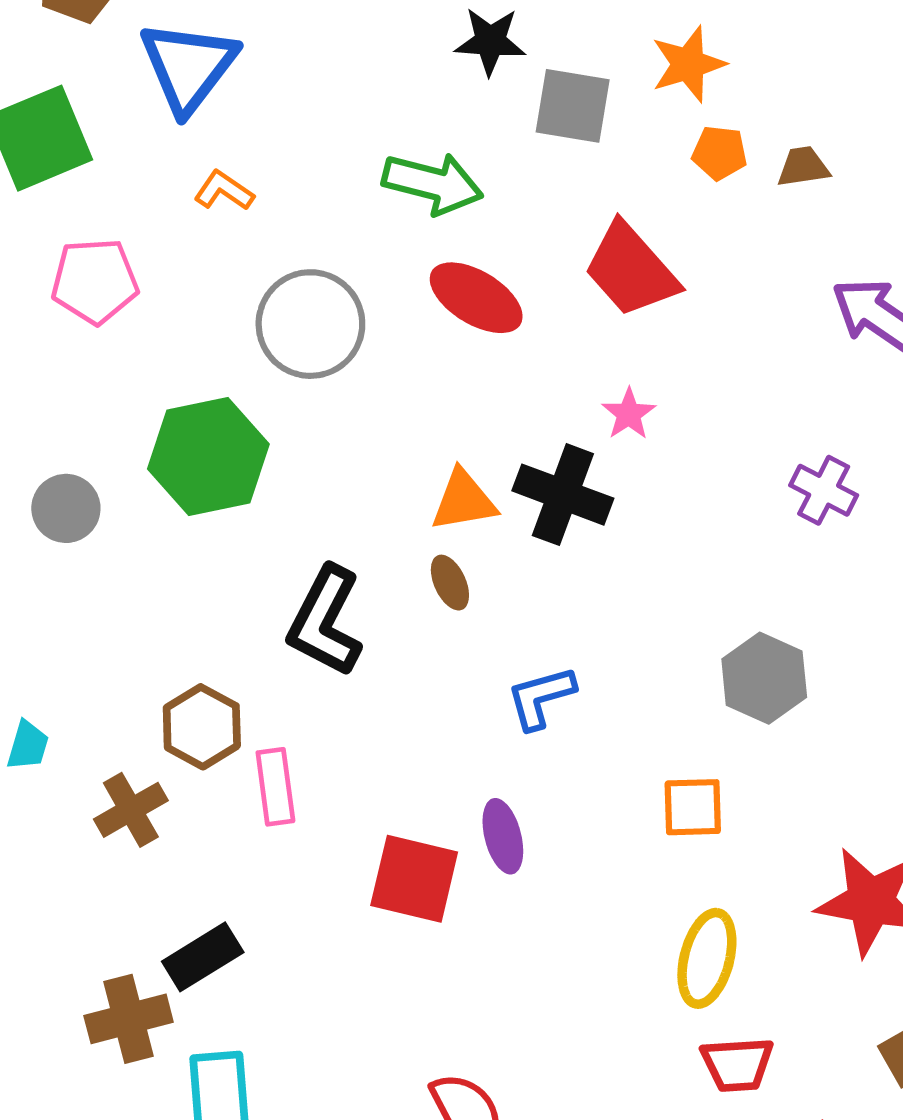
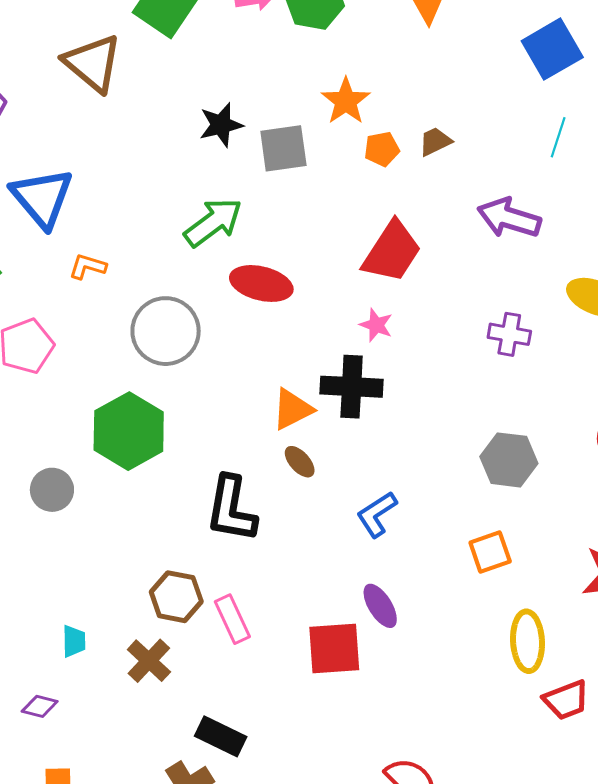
green arrow: (433, 183) -> (213, 222), turned -34
red trapezoid: (631, 270) -> (392, 252), moved, turned -88
black rectangle: (203, 957) -> (221, 736), turned 75

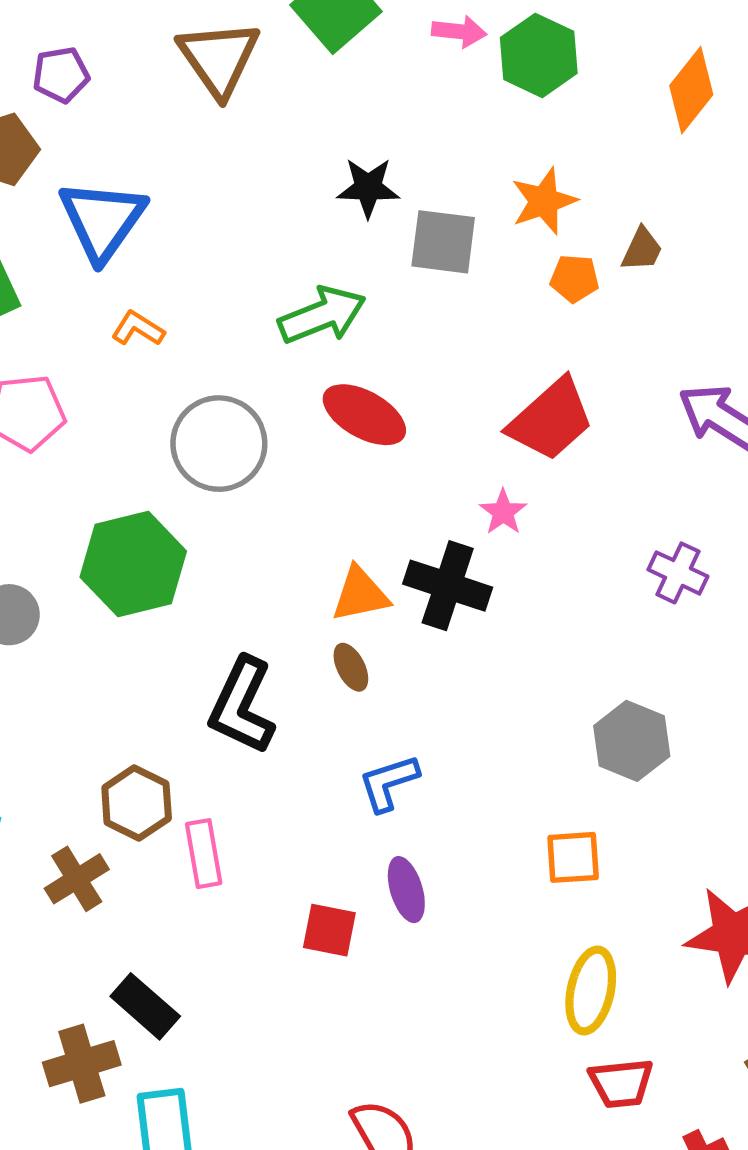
brown trapezoid: (435, 142) -> (642, 249), moved, turned 126
blue L-shape: (377, 514) -> (389, 783), moved
red square: (334, 649) -> (329, 930), size x0.7

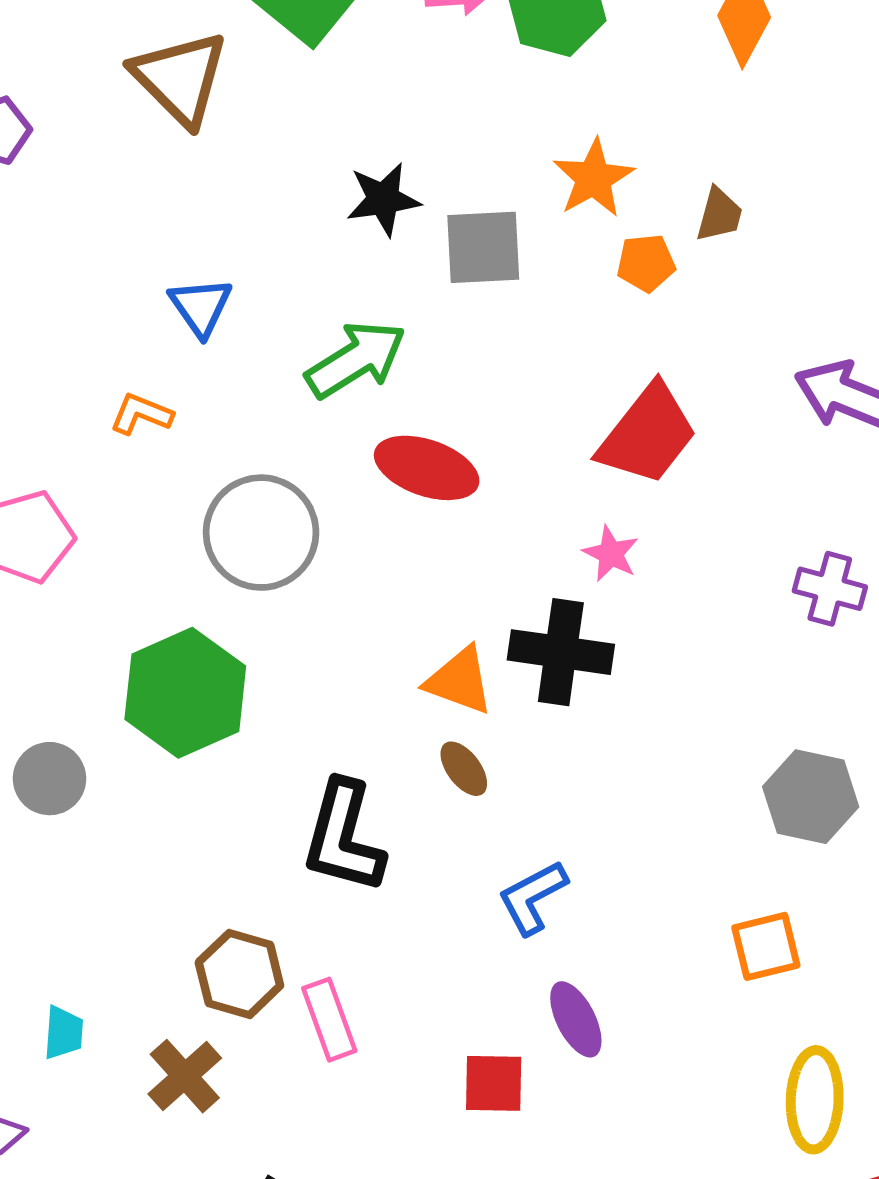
blue triangle: (102, 220) -> (201, 307), moved, size x0.6
orange triangle: (360, 594) -> (459, 681), turned 42

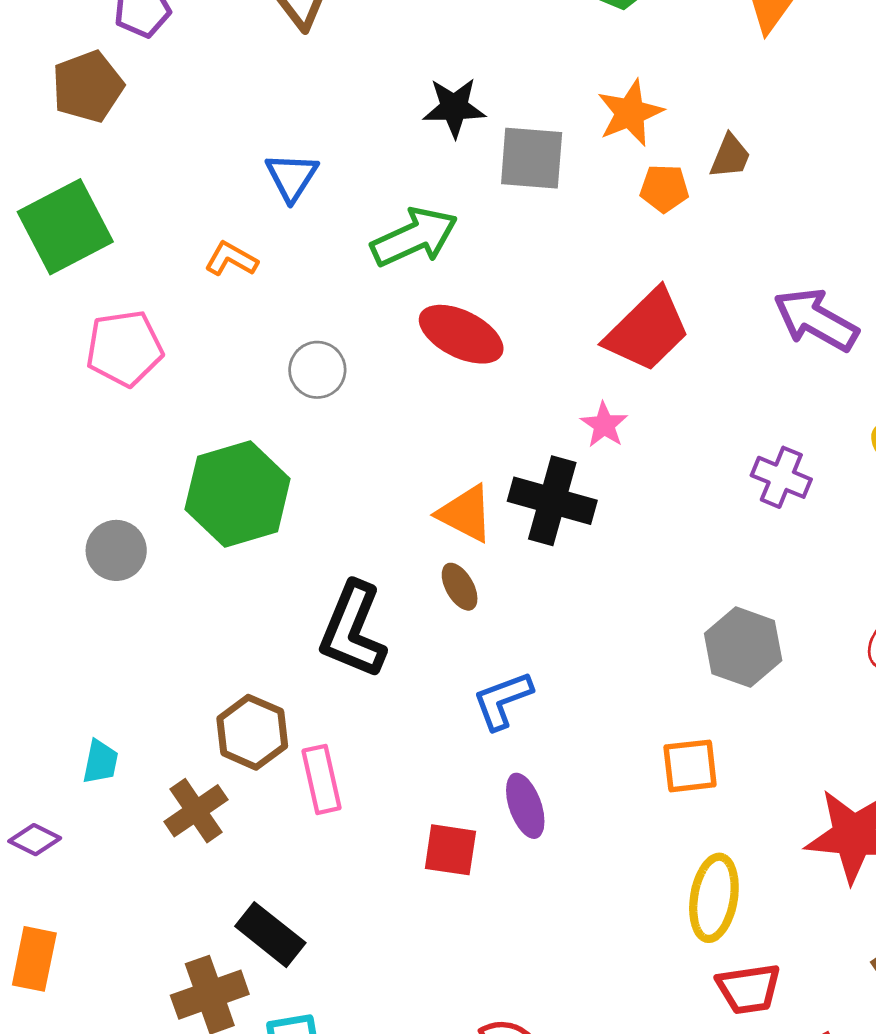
gray circle: (261, 533) -> (317, 370), size x0.6

